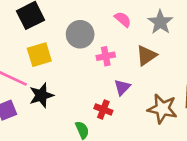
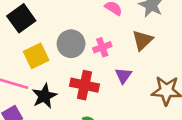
gray circle: (80, 34) -> (71, 44), moved
red cross: (103, 109) -> (85, 85), moved, size x1.5

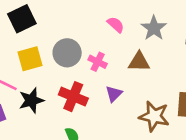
brown triangle: (142, 40) -> (139, 62), turned 35
pink cross: (102, 47) -> (98, 62), turned 36

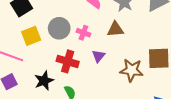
black star: (31, 100) -> (44, 81), moved

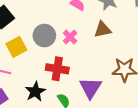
pink cross: (83, 33) -> (70, 37), turned 32
purple triangle: (99, 56) -> (90, 88), moved, size x1.6

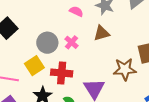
yellow square: (16, 47) -> (34, 66), moved

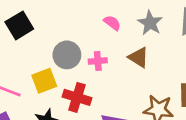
brown triangle: (102, 33) -> (139, 57), turned 36
pink cross: (72, 42) -> (98, 61), turned 32

